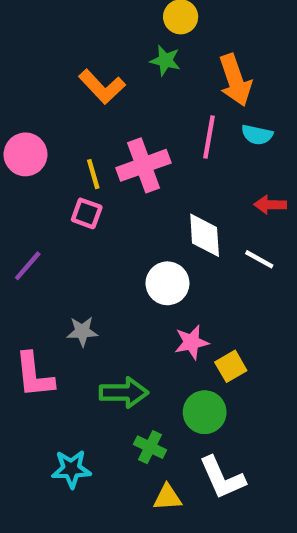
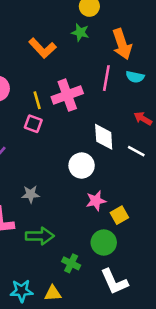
red arrow: (270, 205) -> (143, 119), turned 30
green arrow: (124, 393) -> (40, 236), moved
cyan star: (71, 469) -> (22, 291), moved
yellow triangle: (167, 497) -> (53, 293), moved

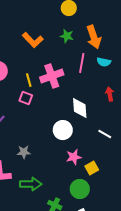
green star: (80, 32) -> (67, 36), moved
red arrow: (143, 119) -> (110, 94), turned 48
white line: (136, 151) -> (105, 134), moved

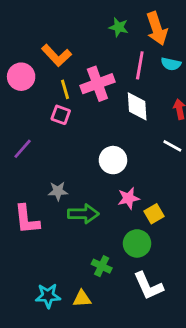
orange L-shape: (33, 40) -> (56, 55), moved
white diamond: (80, 108) -> (137, 106), moved
white line: (105, 134) -> (172, 146), moved
green arrow: (31, 184) -> (83, 214), moved

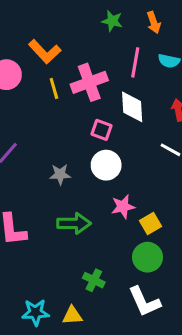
orange arrow: (157, 29) -> (154, 23), size x0.6
pink square: (61, 115) -> (101, 130), moved
gray star: (58, 191) -> (60, 174), moved
green circle: (137, 243) -> (148, 257), moved

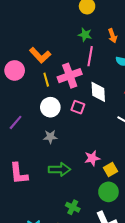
pink line: (135, 62) -> (90, 56), moved
white circle: (106, 165) -> (50, 107), moved

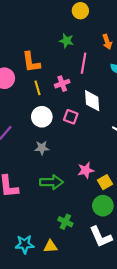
green star: (85, 35) -> (66, 41), moved
orange L-shape: (40, 55) -> (31, 62), turned 35
pink cross: (70, 76) -> (62, 84), size x0.6

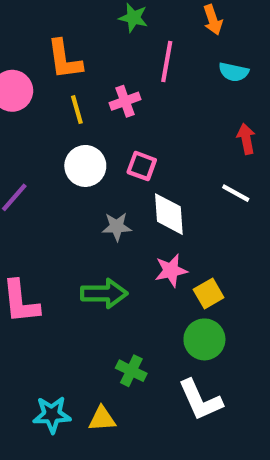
white diamond: (92, 101) -> (169, 214), moved
gray star: (42, 148) -> (117, 227), moved

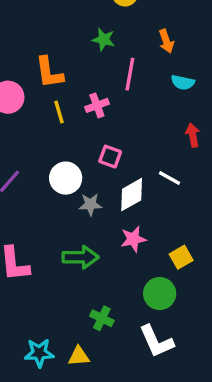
white circle: (85, 166) -> (66, 178), moved
white line: (236, 193) -> (170, 178), moved
white diamond: (169, 214) -> (132, 195), turned 64
yellow square: (209, 293) -> (181, 257), moved

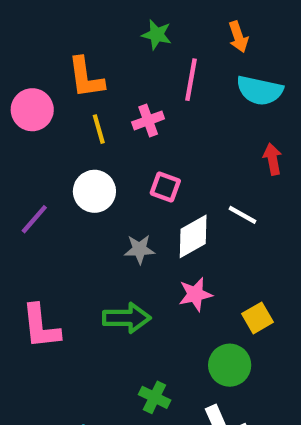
cyan semicircle: (183, 82) -> (260, 90), size x1.5
white circle: (66, 178) -> (94, 191), moved

